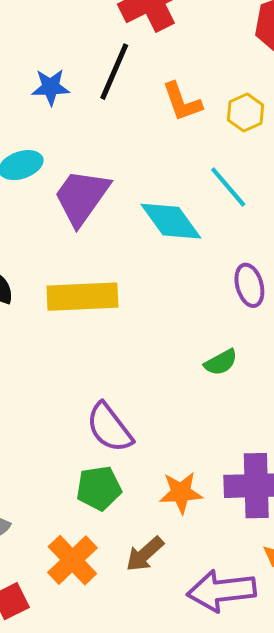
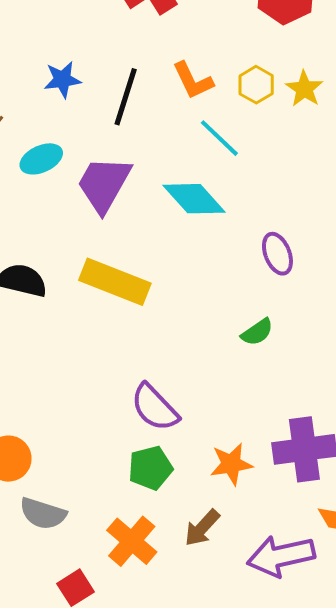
black line: (114, 72) -> (126, 97), moved
cyan line: (228, 187) -> (219, 138), moved
yellow rectangle: (82, 297) -> (115, 282), turned 30

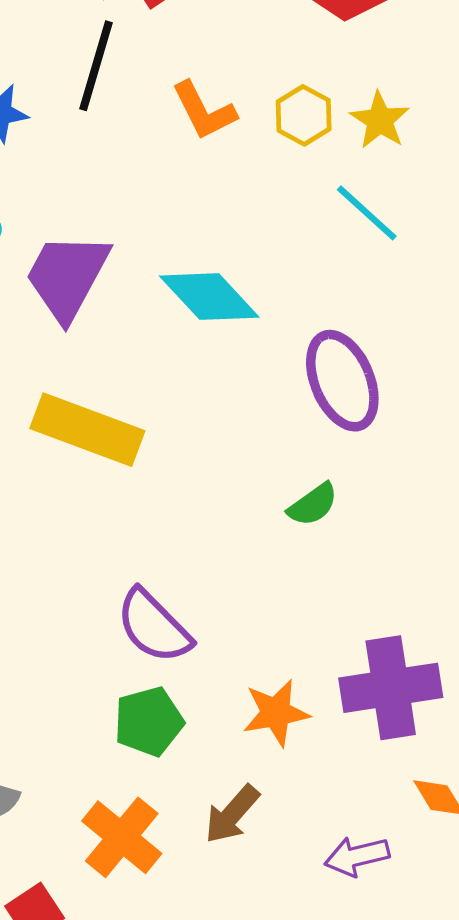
black line: (126, 97) -> (96, 66), moved
cyan line: (219, 138) -> (367, 213), moved
purple ellipse: (277, 254) -> (342, 381), size x1.5
purple arrow: (281, 556) -> (357, 856), size x0.6

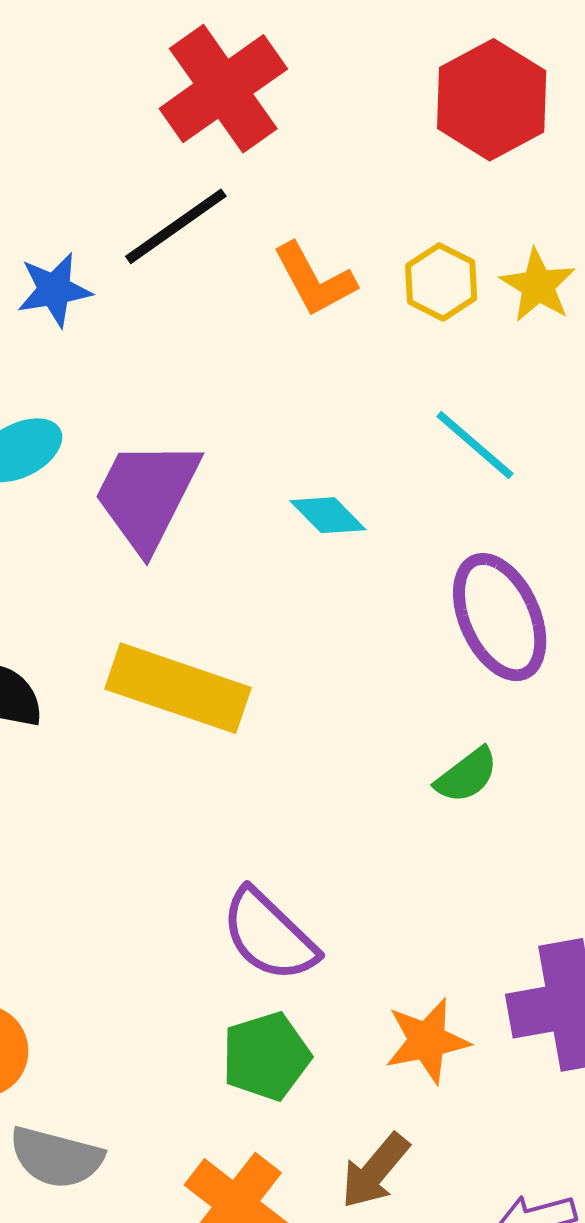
black line: (96, 66) -> (176, 226), turned 40
cyan line: (367, 213) -> (475, 445), moved
cyan diamond: (209, 297) -> (328, 515), size x0.6

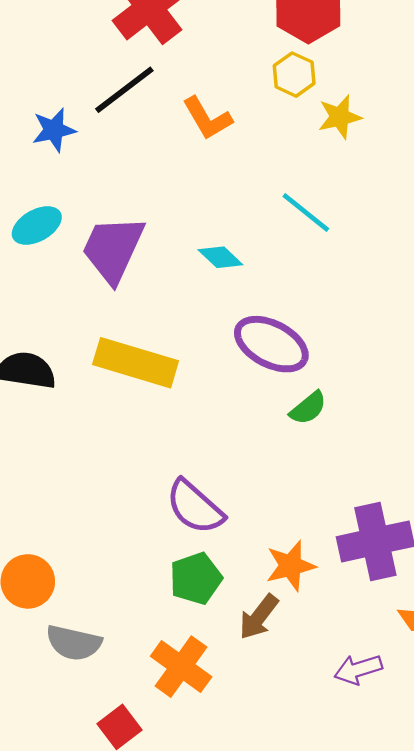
yellow hexagon: (441, 282) -> (294, 75), moved
yellow star: (538, 285) -> (340, 117), turned 30
purple ellipse: (500, 617) -> (271, 344), moved, turned -36
brown arrow: (375, 1171) -> (259, 617), moved

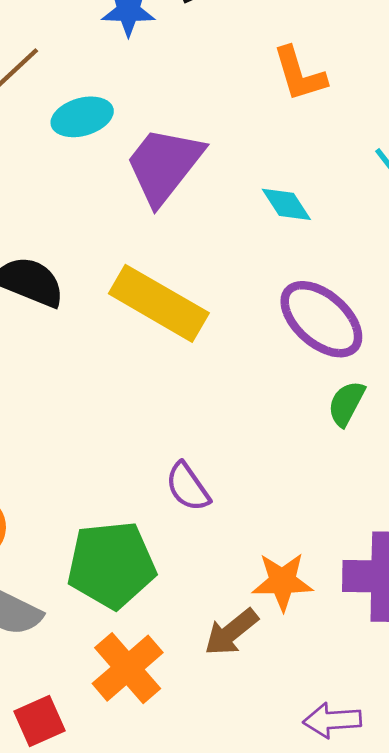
orange L-shape: (207, 118) -> (299, 74), moved
green semicircle: (308, 408) -> (346, 403), turned 144
purple semicircle: (195, 507) -> (188, 487), size x0.7
green pentagon: (196, 578) -> (111, 565), moved, size x1.4

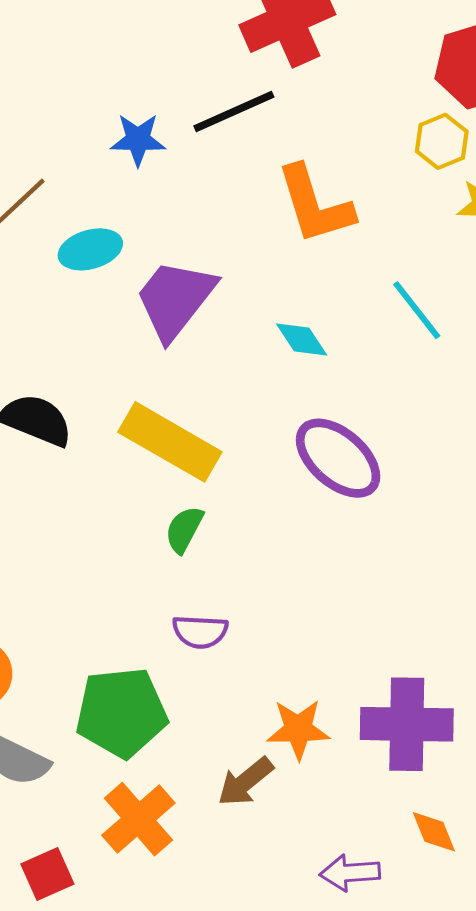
orange L-shape: (299, 74) -> (315, 205), size x1.4
green semicircle: (346, 403) -> (184, 529), moved
purple semicircle: (188, 487) -> (200, 632), turned -52

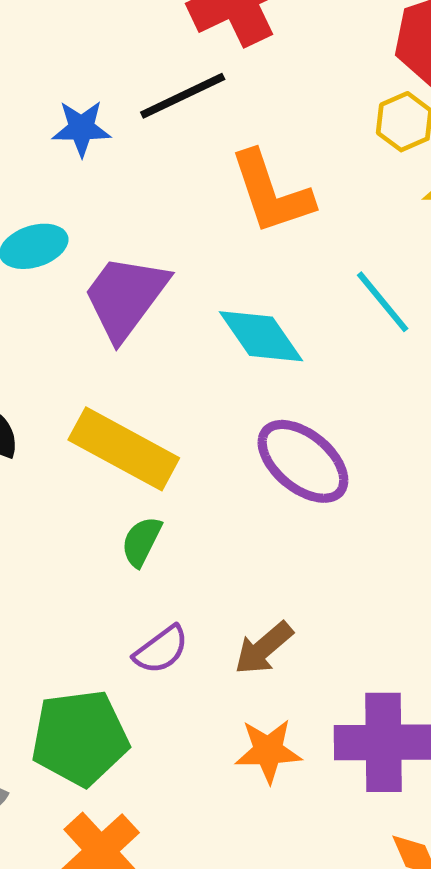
cyan diamond: (302, 340) -> (261, 336), size x1.5
purple semicircle: (200, 632) -> (161, 650), turned -38
brown arrow: (245, 782) -> (264, 648), moved

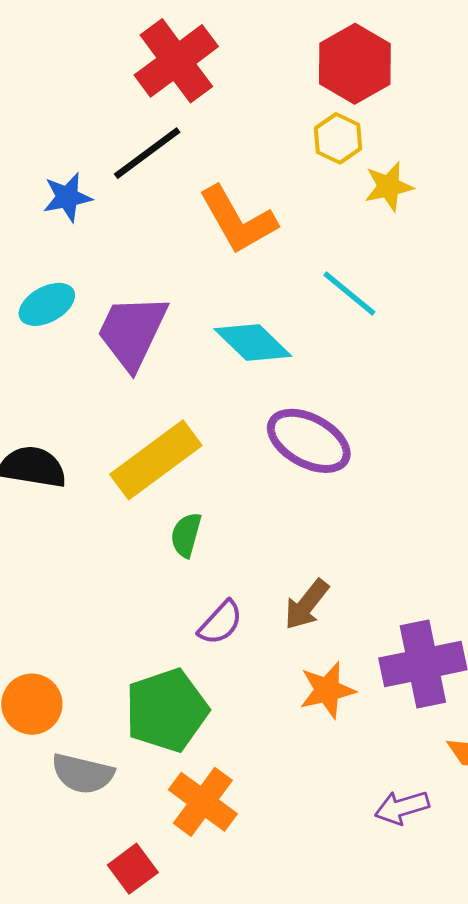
yellow rectangle: (124, 449) -> (156, 460), turned -54

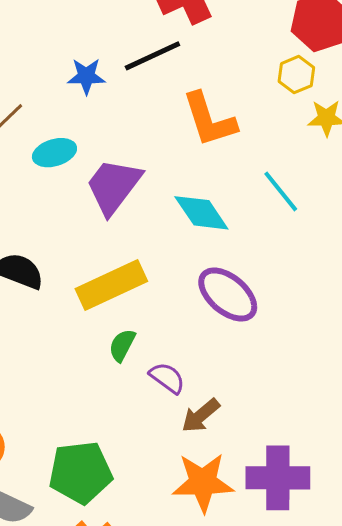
purple semicircle: (221, 623) -> (167, 378), moved, turned -108
orange star: (327, 690) -> (203, 482), size x1.4

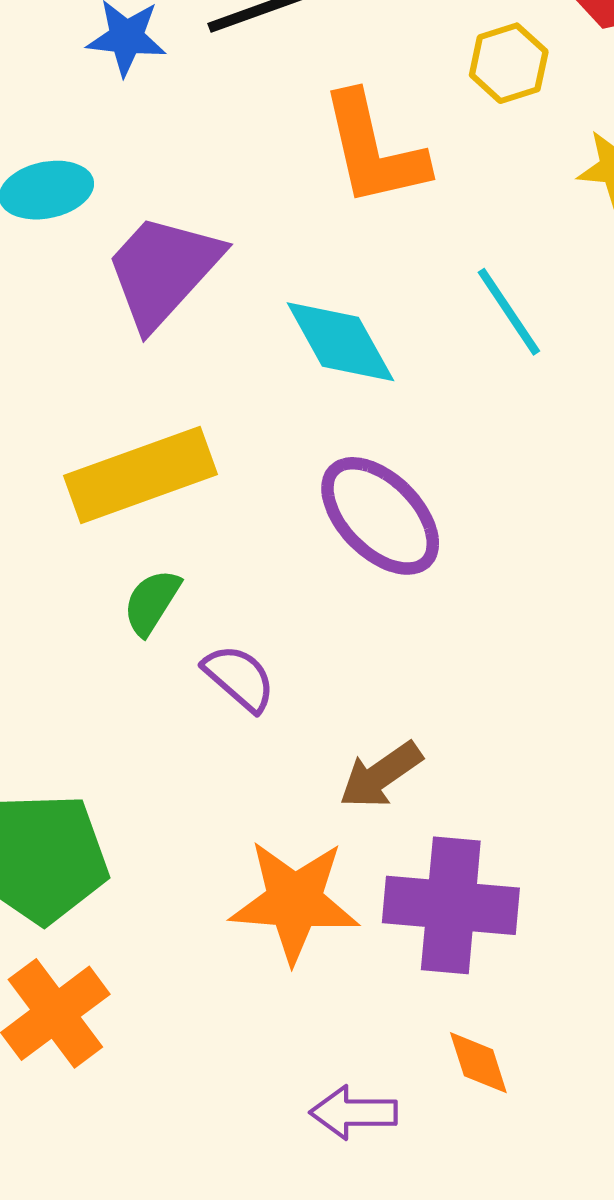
yellow hexagon: (296, 75) -> (509, 63), moved
brown arrow: (201, 416) -> (381, 775), moved

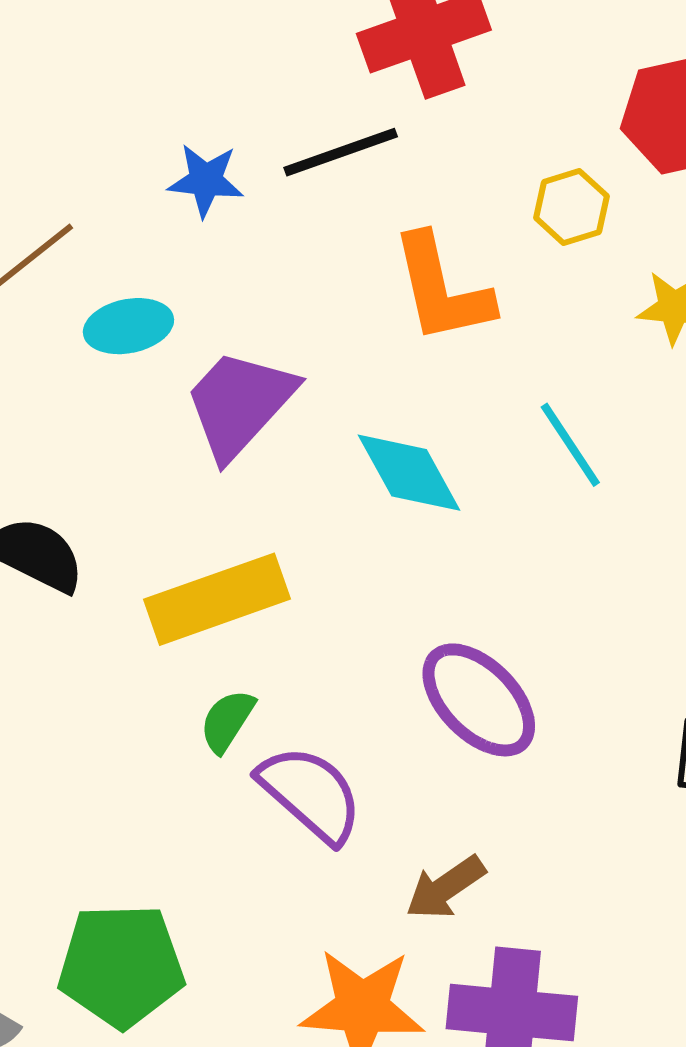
purple ellipse: (380, 516) -> (479, 700), moved
purple semicircle: (239, 678) -> (311, 794), size x1.5

